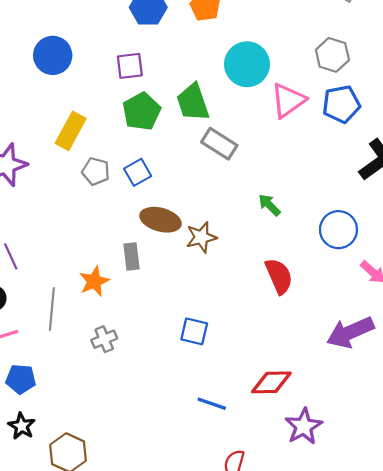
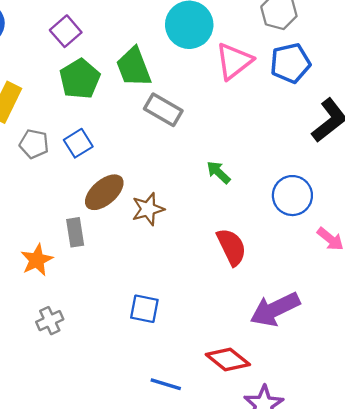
purple square: (130, 66) -> (66, 31), turned -32
brown ellipse: (160, 220) -> (104, 192), turned -54
purple arrow: (350, 332) -> (275, 309), moved
red diamond: (271, 382) -> (228, 359), turned 42

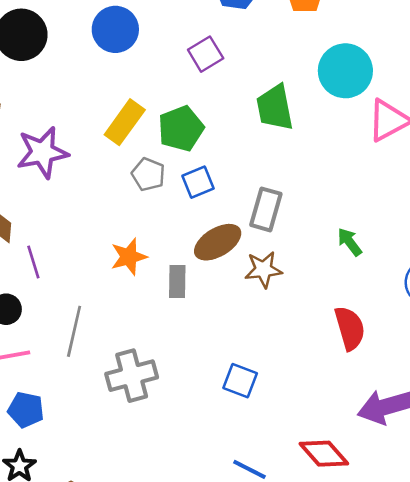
green pentagon: (80, 79) -> (181, 129), moved
gray rectangle: (163, 110) -> (266, 209), moved, turned 66
orange star: (37, 260) -> (129, 257), moved
gray cross: (50, 321) -> (132, 376), size x1.6

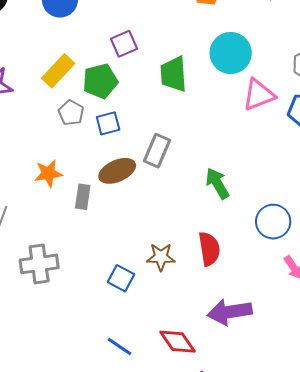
purple square: (206, 54) -> (124, 44), moved
green arrow: (350, 242) -> (217, 183), size x1.4
brown star: (263, 270) -> (161, 257), moved

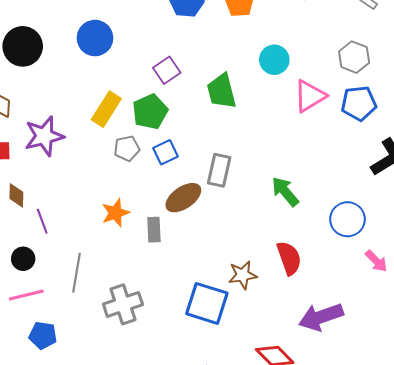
cyan circle: (231, 53) -> (274, 60), size x0.7
gray pentagon: (71, 113) -> (127, 148), turned -30
blue square: (121, 278) -> (207, 303), size x1.6

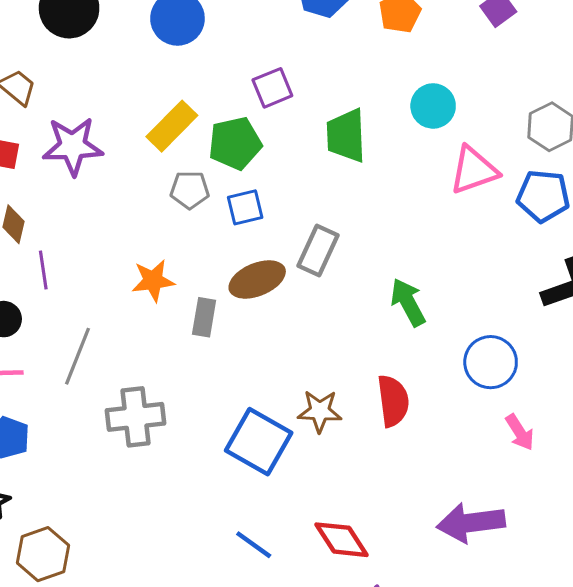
purple arrow: (321, 317) -> (471, 523), moved

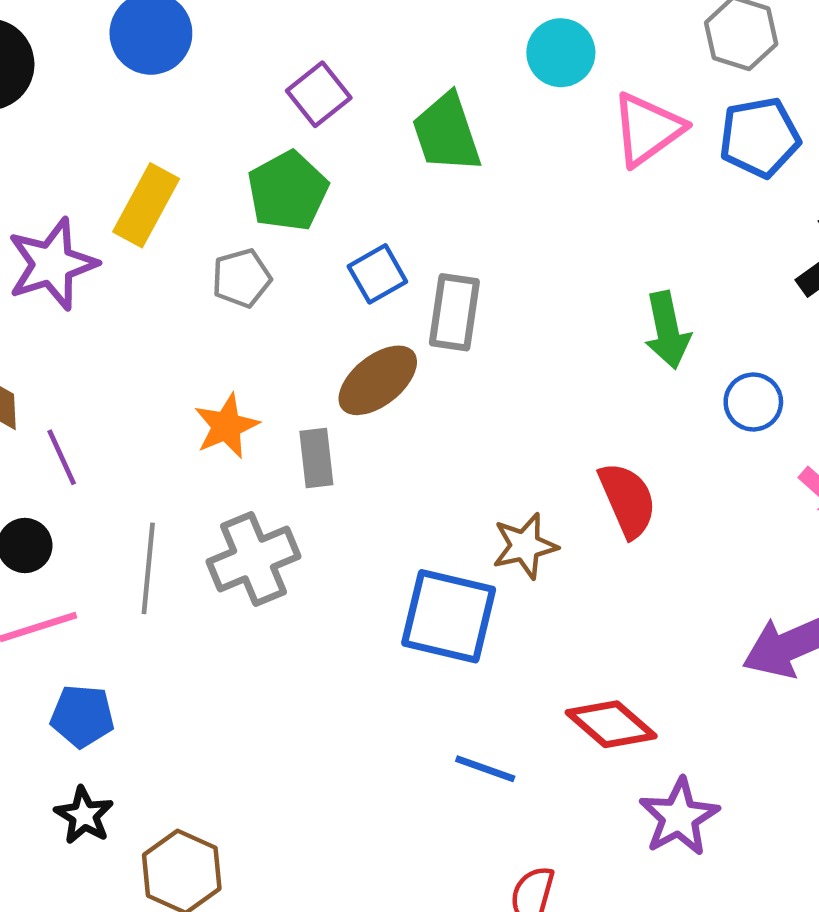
yellow rectangle: (172, 126) -> (146, 205), moved
blue square: (245, 207) -> (377, 274), moved
green arrow: (408, 302) -> (667, 330), moved, turned -147
blue circle: (491, 362) -> (753, 402), size x0.7
gray cross: (136, 417) -> (253, 559), moved

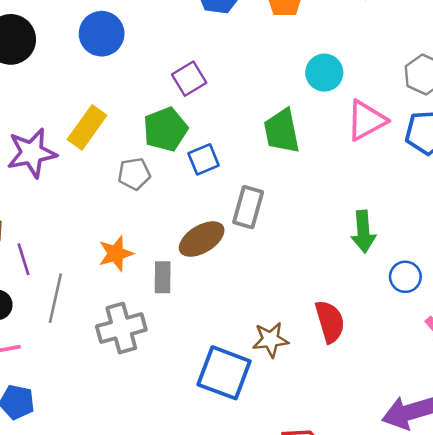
green trapezoid: (447, 133) -> (282, 131), moved
blue square: (377, 274) -> (204, 159), moved
gray line: (148, 568) -> (55, 298), moved

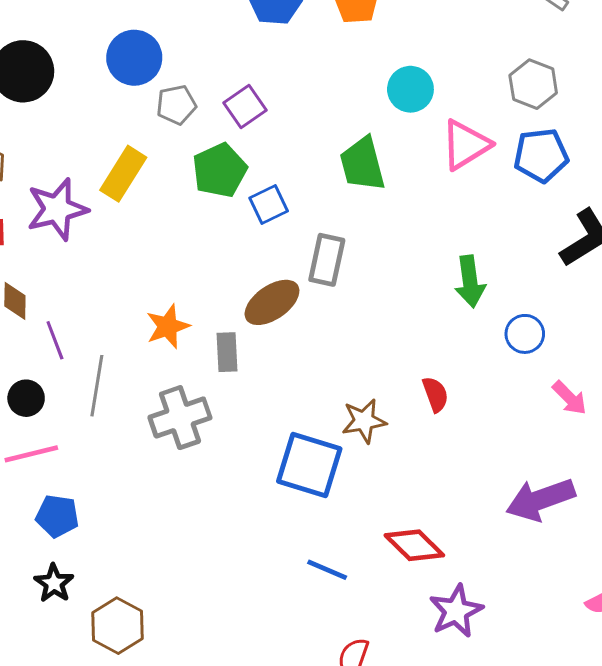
gray pentagon: (134, 174) -> (176, 105), moved
red semicircle: (330, 322) -> (435, 394), size x0.7

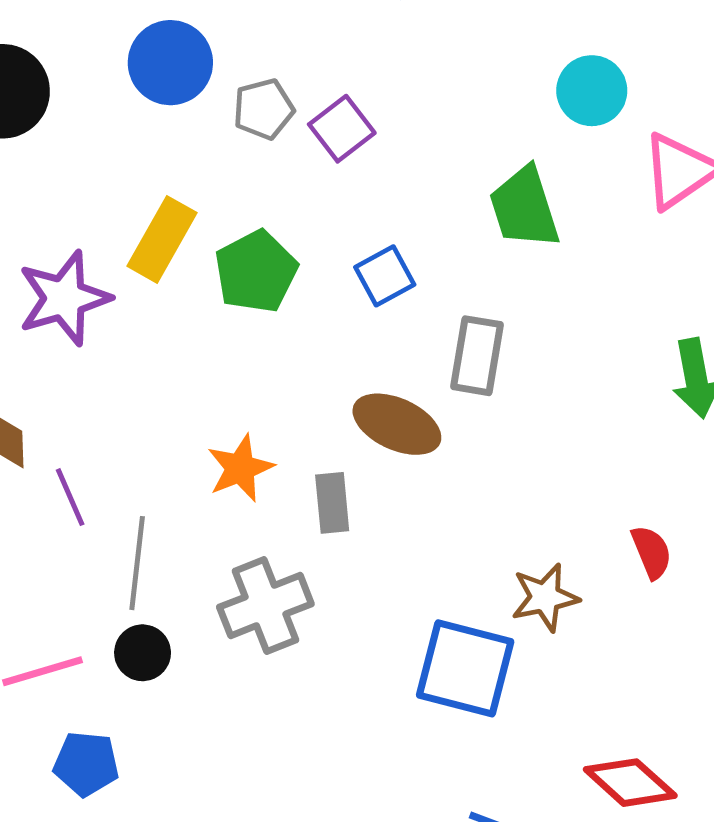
gray pentagon: (176, 105) -> (264, 109), moved
green pentagon: (220, 170) -> (256, 272), moved
brown ellipse: (272, 302) -> (397, 424), turned 62
black circle: (26, 398) -> (143, 653), moved

